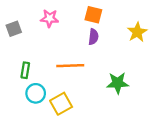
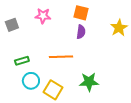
green rectangle: (25, 70) -> (22, 61), turned 64
green star: (118, 83) -> (89, 82), moved
yellow square: (61, 104) -> (53, 90), turned -30

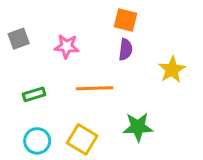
pink star: (43, 16) -> (67, 46), moved
yellow star: (119, 28) -> (172, 70), moved
cyan circle: (31, 81) -> (37, 141), moved

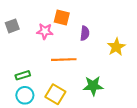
orange square: (125, 20) -> (62, 18), moved
green rectangle: (34, 94) -> (23, 75), moved

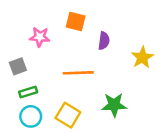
gray square: (12, 26) -> (18, 66), moved
pink star: (45, 31) -> (40, 37), moved

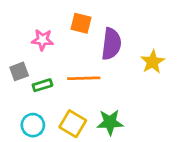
purple semicircle: (104, 41) -> (111, 44), size x1.6
green rectangle: (28, 92) -> (42, 85), moved
green star: (114, 105) -> (110, 122), moved

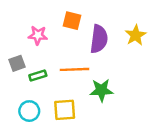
yellow star: (153, 62) -> (136, 35), moved
green star: (110, 122) -> (101, 90), moved
yellow square: (73, 124) -> (65, 110), turned -35

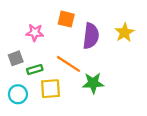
orange line: (74, 69) -> (68, 64), turned 35
yellow square: (65, 110) -> (50, 89), moved
cyan circle: (29, 111) -> (18, 94), moved

